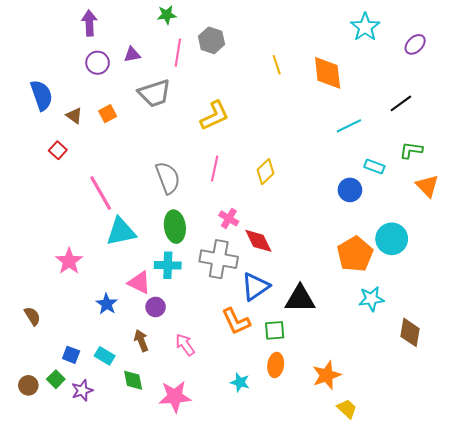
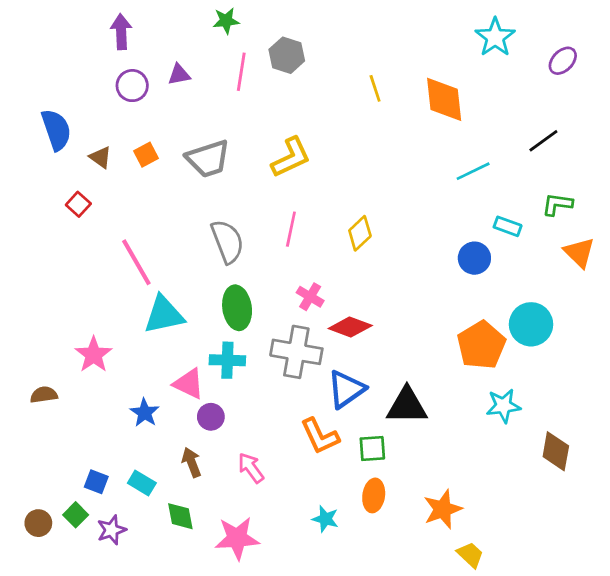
gray trapezoid: (155, 93) -> (208, 159), moved
red diamond: (258, 241) -> (350, 327), turned -44
brown semicircle: (32, 316) -> (44, 395), moved, turned -66

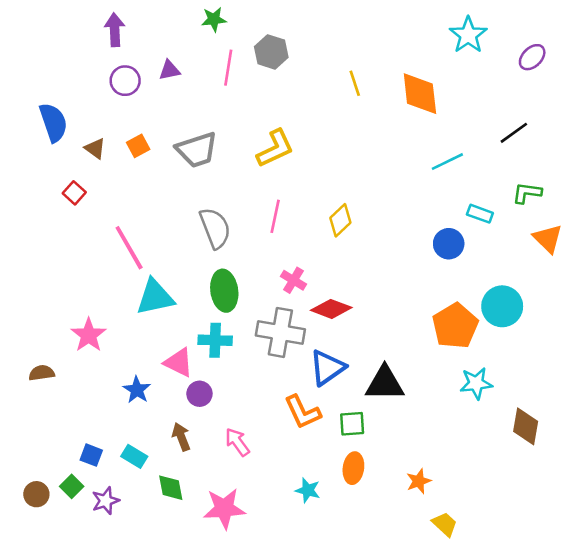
orange star: (443, 509) -> (419, 481), size x0.7

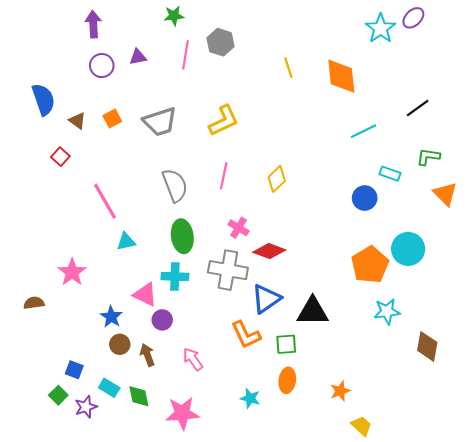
purple ellipse: (532, 57) -> (413, 18), moved
cyan triangle: (155, 297) -> (126, 241), size x0.6
cyan rectangle: (134, 456) -> (109, 388), moved
brown circle: (36, 494) -> (120, 344), moved

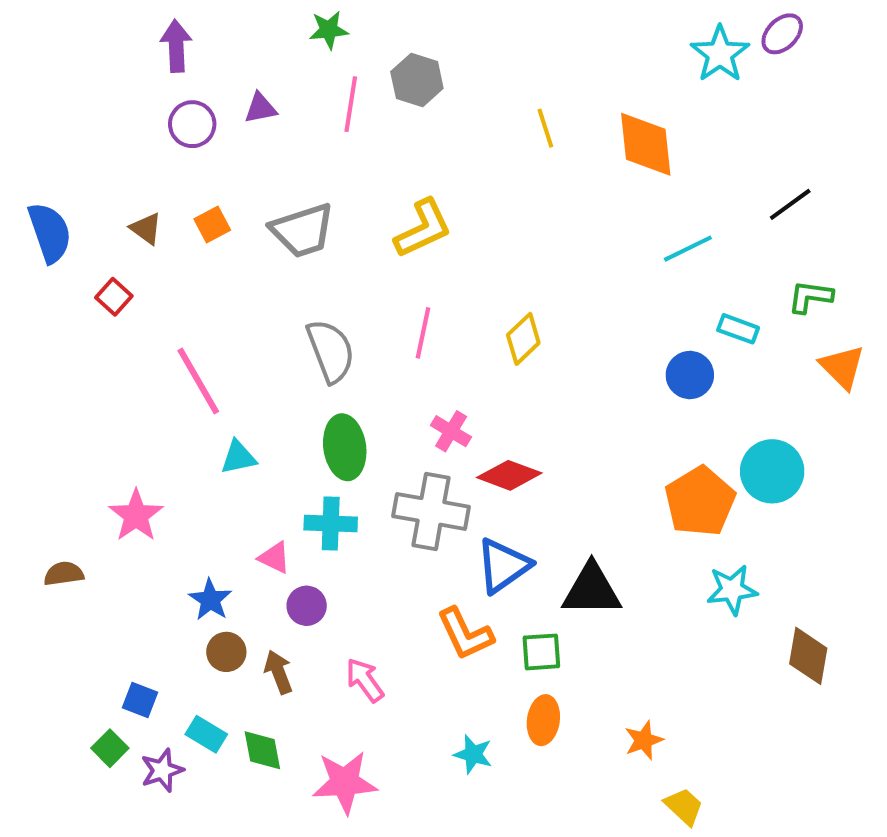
blue semicircle: (43, 99) -> (50, 233), moved
pink triangle: (145, 294) -> (274, 558), size x0.7

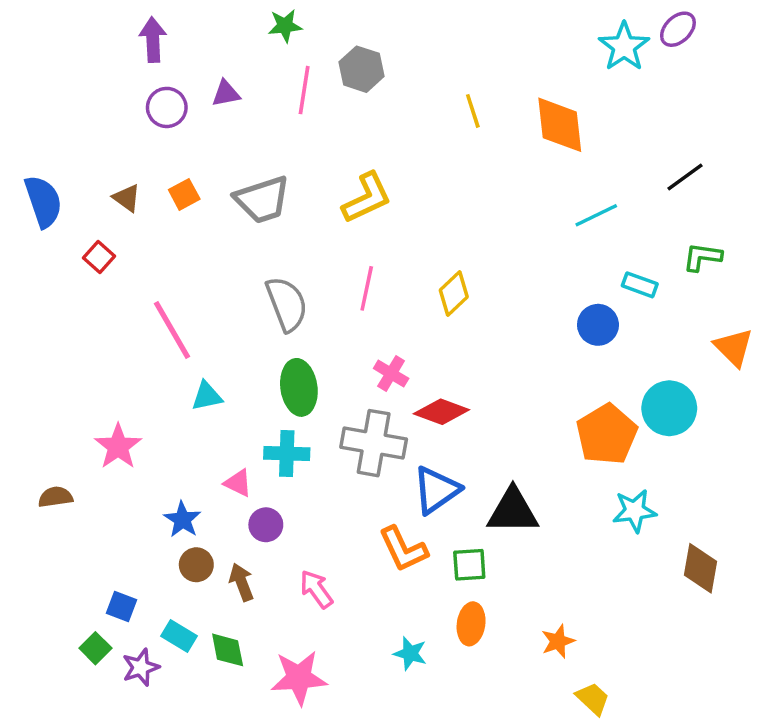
orange triangle: (842, 367) -> (734, 347), moved

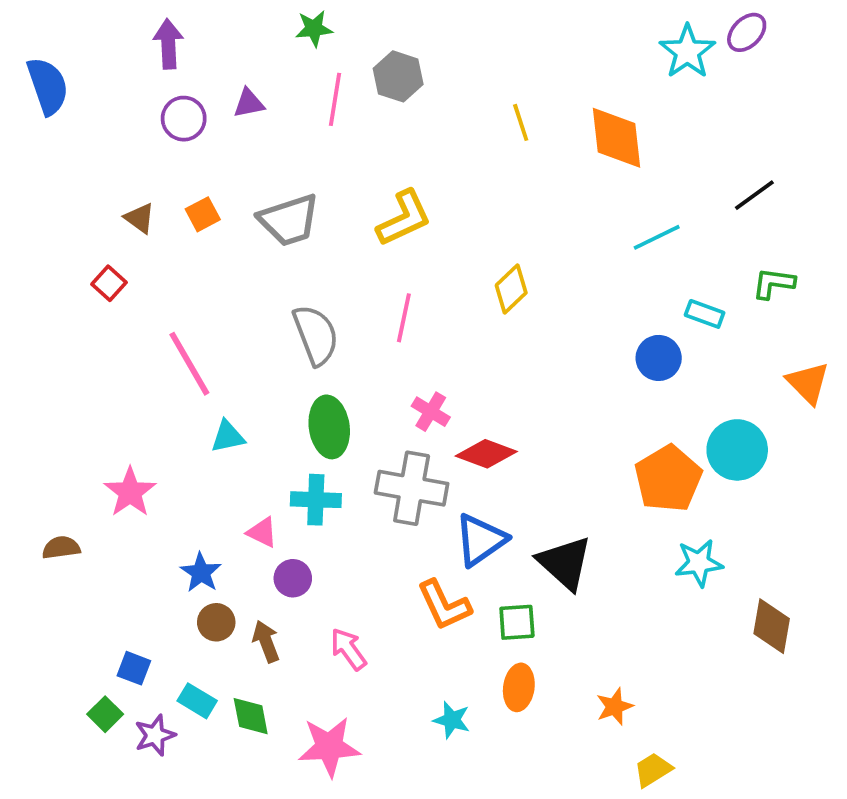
blue semicircle: (43, 201) -> (48, 86), moved
yellow diamond: (454, 294) -> (511, 289), moved
black triangle: (513, 511) -> (565, 563), turned 42
yellow trapezoid: (593, 699) -> (653, 770), turned -75

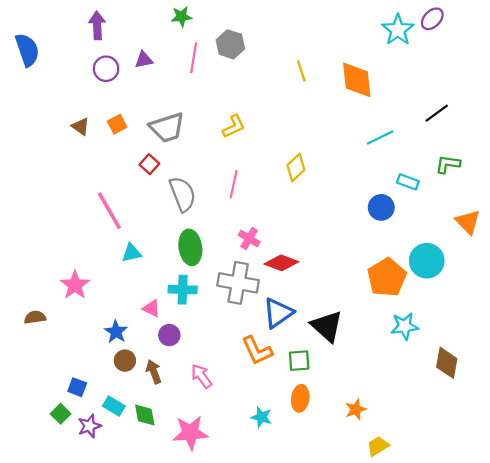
yellow L-shape: (404, 218) -> (234, 126), size x0.7
red square: (109, 283) -> (149, 164), moved

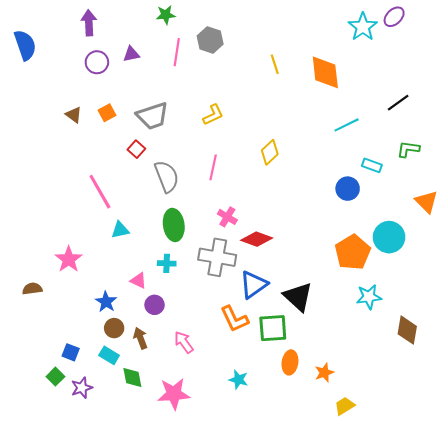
cyan cross: (183, 290) -> (167, 263), size x0.7
green square: (299, 361) -> (273, 328), size x1.4
orange ellipse: (300, 398) -> (290, 362), moved
cyan rectangle: (114, 406) -> (109, 355), moved

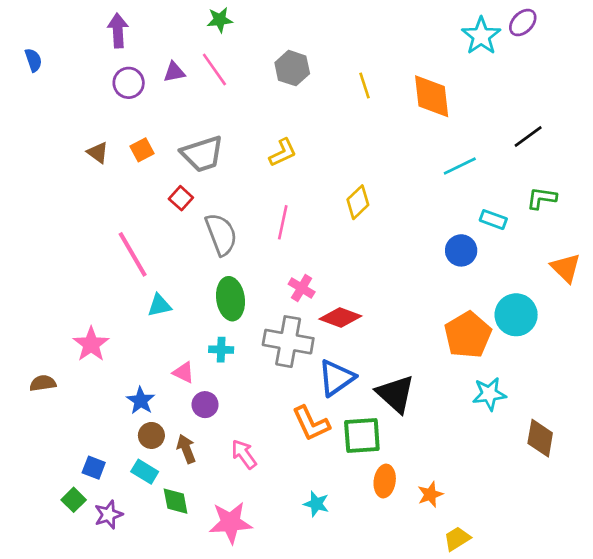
gray hexagon: (210, 40) -> (292, 68), moved
blue semicircle: (25, 45) -> (33, 60), size x0.6
pink line: (177, 52) -> (214, 69), moved, turned -44

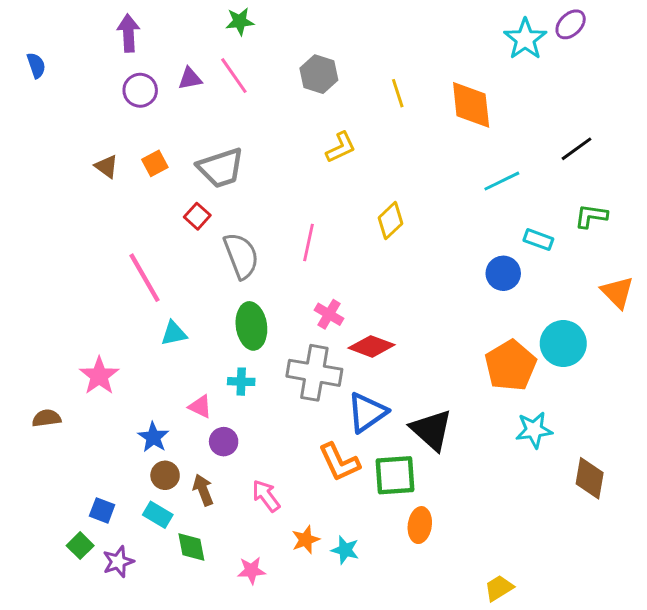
yellow L-shape: (283, 153) -> (341, 147), moved
orange star: (430, 494) -> (306, 540), moved
pink star: (230, 523) -> (251, 570), size x0.6

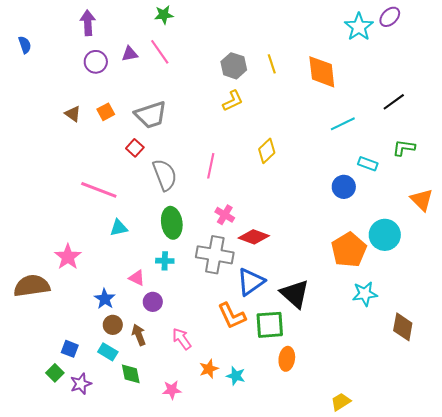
gray hexagon: (319, 74) -> (234, 66), moved
pink line: (145, 278) -> (99, 190), turned -39
brown semicircle: (46, 418) -> (32, 286), size x1.8

